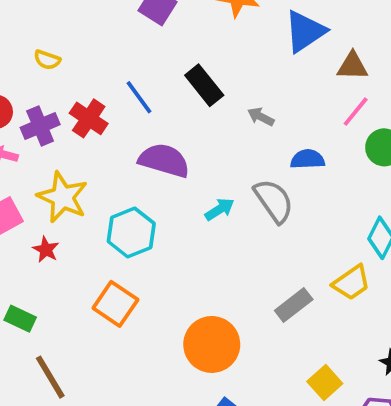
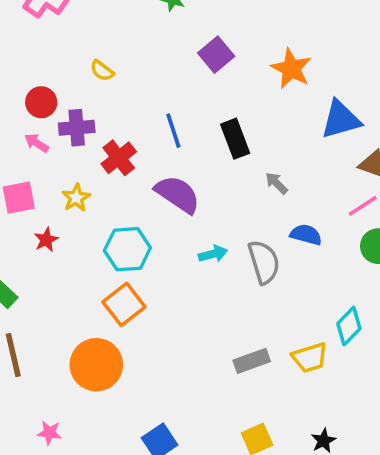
red cross: (89, 118) -> (119, 158), moved
yellow star: (63, 197) -> (76, 198), size x0.6
orange square: (115, 304) -> (124, 304), moved
orange circle: (212, 344) -> (96, 365), moved

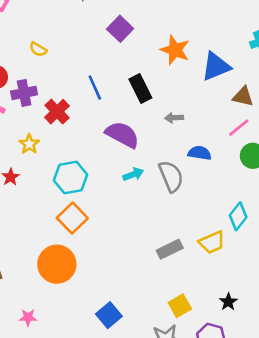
orange star: (291, 69) -> (175, 50), moved
gray arrow: (276, 183) -> (174, 118), turned -42
purple semicircle: (178, 194) -> (122, 135), moved

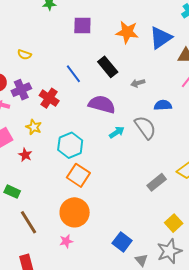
purple square: (120, 29) -> (82, 26), turned -30
pink star: (28, 317) -> (66, 241), moved

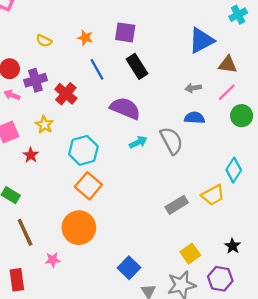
purple square: (82, 26) -> (125, 32), moved
orange star: (127, 32) -> (85, 38), moved, size x0.6
gray arrow: (138, 83) -> (193, 88), moved
pink star: (66, 241) -> (53, 260), moved

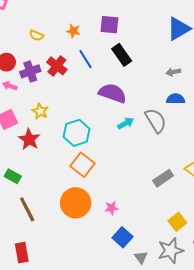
red cross: (66, 94) -> (57, 66), moved
red star: (31, 155) -> (29, 139), size x1.5
pink star: (53, 260) -> (112, 208), moved

